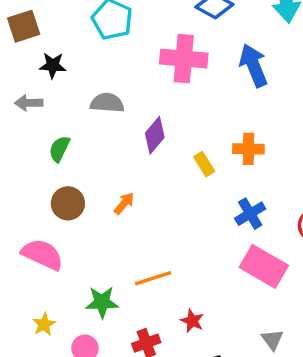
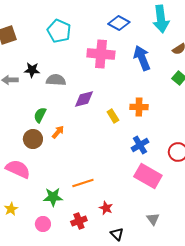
black star: (53, 65) -> (32, 70), moved
purple diamond: (155, 135) -> (84, 99), turned 35
green semicircle: (59, 149) -> (40, 115), moved
orange arrow: (124, 203) -> (58, 132), moved
yellow star: (44, 324) -> (11, 209), moved

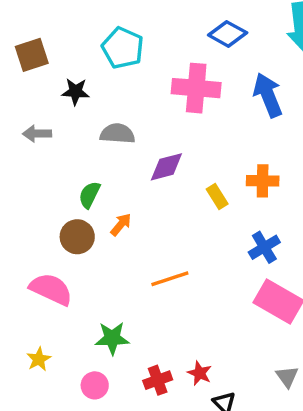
black star: (32, 70) -> (75, 92), moved
orange line: (83, 183) -> (170, 279), moved
red star: (106, 208) -> (200, 373), moved

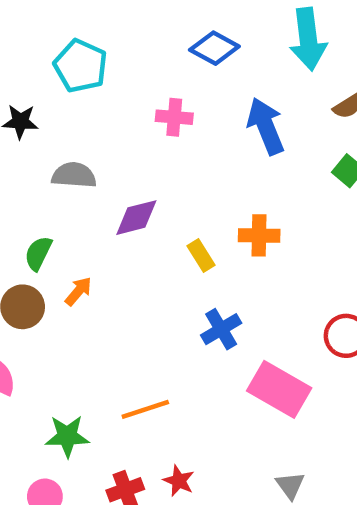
pink cross: (196, 88) -> (174, 117), size x0.6
blue cross: (264, 247) -> (221, 329), moved
orange line: (170, 279) -> (145, 409), moved

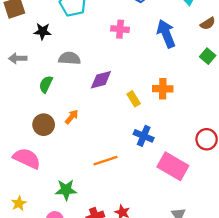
green semicircle: (38, 253) -> (46, 84), moved
blue cross: (221, 329) -> (144, 136), turned -36
orange line: (145, 409) -> (105, 161), moved

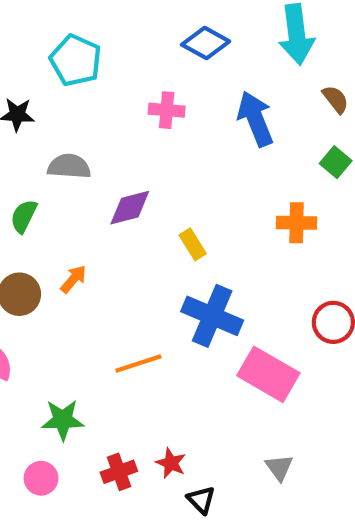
brown semicircle: (208, 24) -> (336, 99), turned -96
orange cross: (163, 89) -> (297, 223), moved
blue cross: (144, 136) -> (212, 316), size x1.5

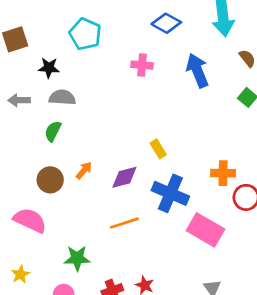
gray semicircle: (69, 166) -> (62, 97), moved
purple diamond: (130, 208) -> (124, 177), moved
orange cross: (297, 223) -> (223, 173), moved

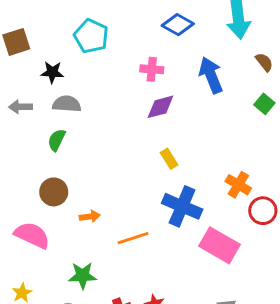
orange arrow: (84, 170) -> (90, 216), moved, turned 42
orange cross: (223, 173) -> (238, 185), turned 30
purple diamond: (124, 177) -> (160, 107), moved

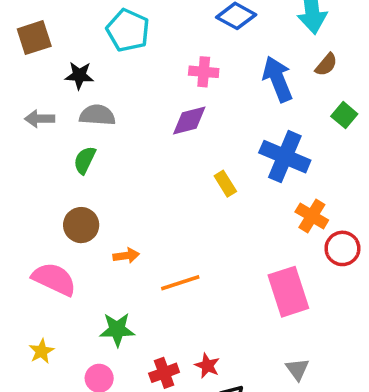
brown semicircle: (264, 62) -> (326, 65), moved, turned 78
purple diamond: (160, 107) -> (189, 120), moved
blue cross: (182, 206) -> (285, 157), moved
pink rectangle: (220, 245) -> (288, 292), turned 42

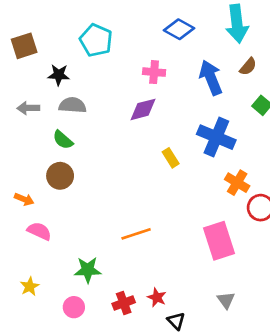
green semicircle: (85, 160) -> (63, 140), turned -75
brown circle: (81, 225) -> (60, 176), moved
orange arrow: (126, 256) -> (24, 199), moved, turned 30
pink semicircle: (54, 279) -> (39, 231), size x0.7

